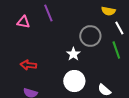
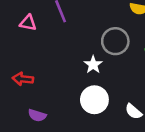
red arrow: (28, 65) -> (23, 79), moved

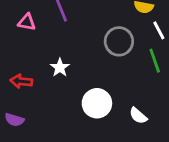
white star: (93, 65) -> (60, 68), moved
purple semicircle: (37, 115) -> (14, 120), moved

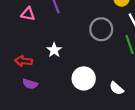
purple semicircle: (14, 120) -> (30, 84), moved

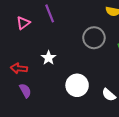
pink triangle: (28, 14) -> (23, 23), turned -48
purple semicircle: (30, 84) -> (25, 91), turned -136

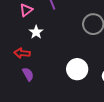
white star: (49, 58) -> (36, 32), moved

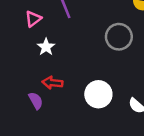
red arrow: (22, 53) -> (52, 83), moved

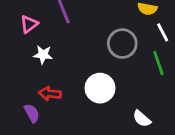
white star: (46, 47) -> (43, 55), turned -30
white circle: (98, 94) -> (100, 88), moved

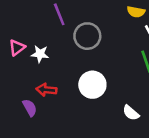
pink triangle: (29, 24) -> (17, 48), moved
gray circle: (122, 44) -> (87, 36), moved

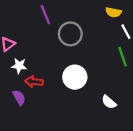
white star: (40, 54) -> (19, 66), moved

